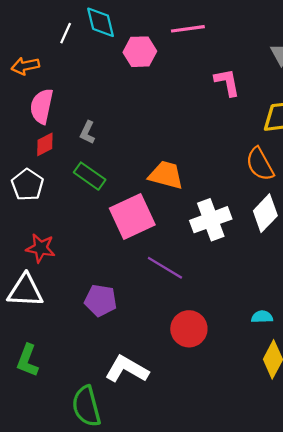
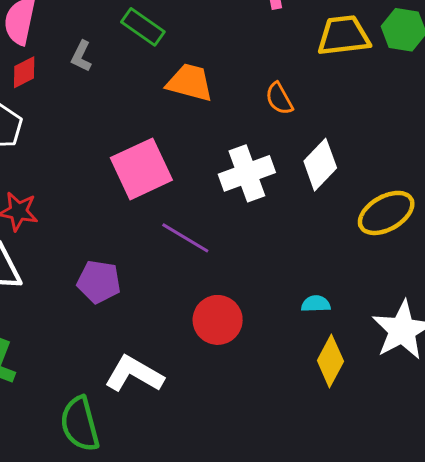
orange semicircle: (260, 164) -> (279, 99), moved, size x0.7
orange trapezoid: (166, 175) -> (190, 83), moved
green rectangle: (90, 176) -> (143, 27), moved

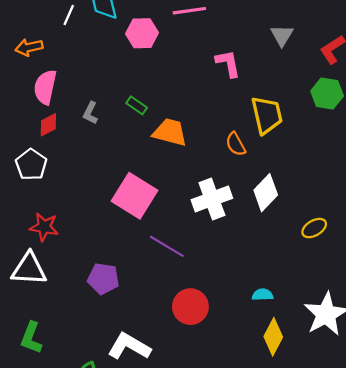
green rectangle: (143, 27) -> (137, 105), moved, size x0.7
yellow trapezoid: (344, 36) -> (267, 115), moved, turned 84
pink square: (141, 169) -> (134, 196), turned -33
yellow ellipse: (386, 213) -> (314, 228), size x0.6

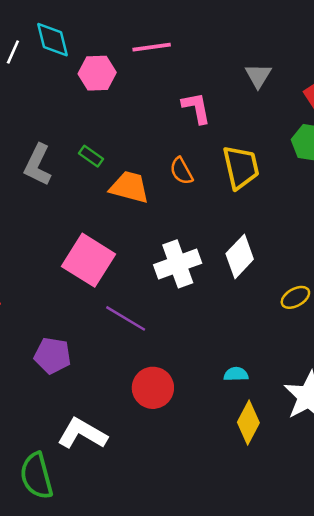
gray L-shape: (90, 113) -> (38, 165), size x1.6
orange semicircle: (236, 144) -> (181, 171), moved

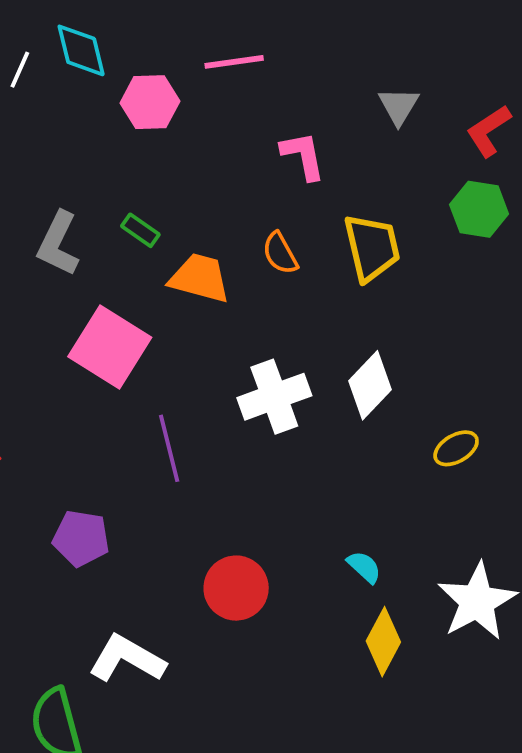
pink square: (88, 260) -> (110, 347), moved
purple line: (126, 318) -> (169, 448), moved, turned 45
cyan semicircle: (236, 374) -> (364, 567), turned 45

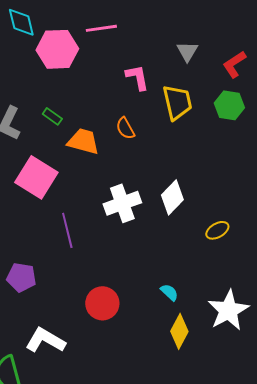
pink hexagon: (150, 102) -> (57, 49), size x1.4
yellow trapezoid: (372, 247) -> (177, 102), moved

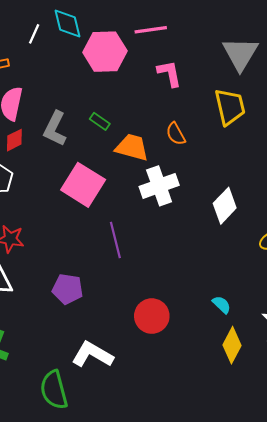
gray triangle: (187, 51) -> (240, 54), size x1.6
pink L-shape: (137, 77) -> (170, 73), moved
white cross: (122, 203) -> (159, 186), moved

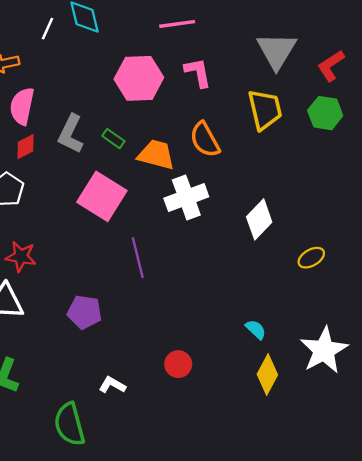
pink hexagon: (105, 52) -> (139, 78), moved
green rectangle: (100, 121) -> (113, 139), moved
orange semicircle: (176, 134) -> (205, 140), size x1.4
red circle: (152, 316) -> (178, 364), moved, size x0.7
white L-shape: (92, 355) -> (112, 385), size x0.6

